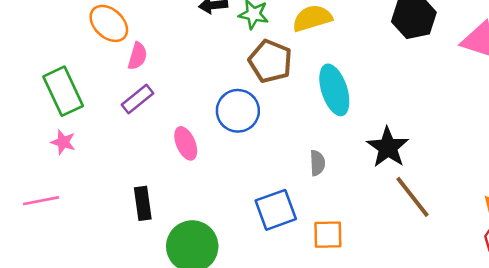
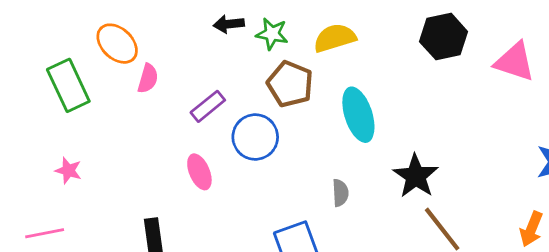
green rectangle: (63, 91) -> (68, 85), moved
purple rectangle: (137, 99) -> (208, 106), moved

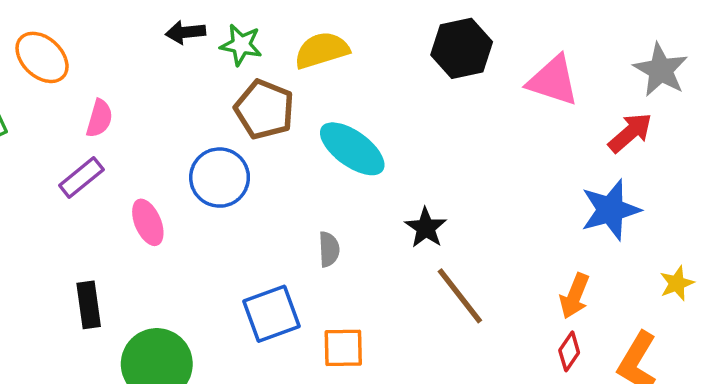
pink semicircle: (148, 78) -> (99, 118), moved
purple rectangle: (208, 106) -> (81, 178), moved
cyan ellipse: (358, 115) -> (352, 149), turned -36
black star: (416, 176) -> (426, 228), size x0.7

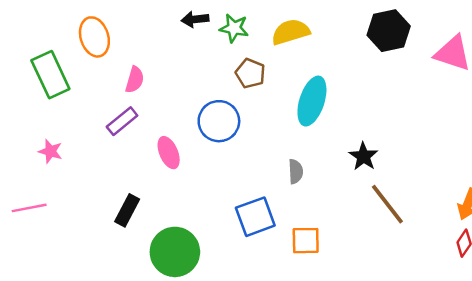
orange ellipse: (42, 57) -> (94, 37), turned 30
brown pentagon: (264, 109) -> (250, 73), size x0.7
cyan ellipse: (352, 149) -> (312, 101), turned 72
black rectangle: (89, 305) -> (127, 210), turned 36

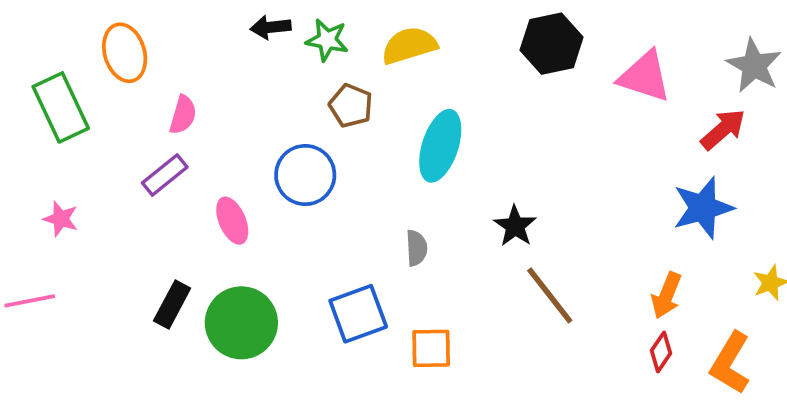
green circle: (175, 252) -> (241, 323), moved

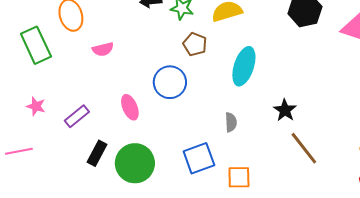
pink semicircle: (183, 115) -> (103, 49), turned 60
purple rectangle: (165, 175) -> (77, 116), moved

